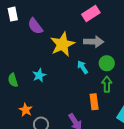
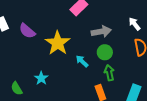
gray arrow: (94, 42) -> (101, 32), moved

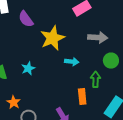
green circle: (105, 52) -> (111, 61), moved
cyan arrow: (82, 61) -> (72, 62), turned 128

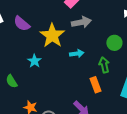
gray arrow: (98, 37) -> (81, 22), moved
cyan star: (28, 68) -> (34, 61), moved

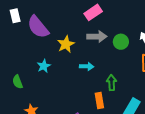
purple semicircle: (22, 24) -> (38, 27), size x1.4
yellow star: (52, 36) -> (66, 44), size x0.7
green circle: (114, 43) -> (121, 42), moved

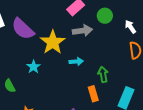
green circle: (121, 42) -> (105, 16), moved
yellow star: (66, 44) -> (53, 42), size x1.4

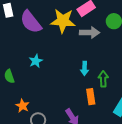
yellow star: (53, 42) -> (63, 21), moved, turned 30
cyan arrow: (76, 62) -> (85, 68), moved, turned 88

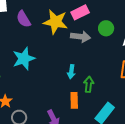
purple semicircle: (31, 22) -> (24, 19), size x0.7
cyan star: (36, 61) -> (24, 59), size x1.6

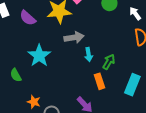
gray arrow: (81, 37) -> (74, 37), moved
green arrow: (89, 84) -> (109, 62), turned 42

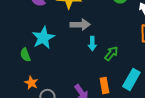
green semicircle: (16, 75) -> (25, 55), moved
orange rectangle: (99, 81) -> (104, 86), moved

